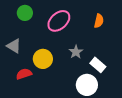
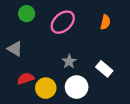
gray star: (76, 52) -> (69, 61), moved
yellow circle: (43, 59) -> (46, 88), moved
white circle: (87, 85) -> (77, 87), moved

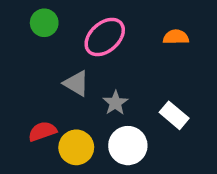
orange semicircle: (105, 22) -> (176, 37), turned -104
gray triangle: (15, 49) -> (76, 83), moved

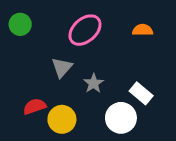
green circle: (44, 23) -> (20, 24), moved
gray triangle: (76, 83) -> (62, 67), turned 40
white circle: (128, 146) -> (121, 118), moved

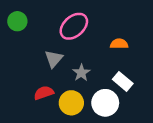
orange semicircle: (143, 30) -> (119, 44), moved
red semicircle: (35, 106) -> (44, 93), moved
yellow circle: (62, 119) -> (71, 103), moved

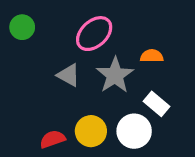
gray triangle: (54, 59) -> (69, 75), turned -42
gray star: (81, 73) -> (115, 75), moved, size x1.6
red semicircle: (44, 93) -> (53, 139), moved

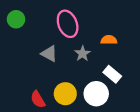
pink ellipse: (94, 34) -> (68, 24), turned -70
gray star: (115, 75) -> (82, 54), size x0.6
red semicircle: (53, 139) -> (38, 99), turned -102

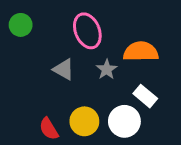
orange semicircle: (109, 40) -> (141, 52), size x1.6

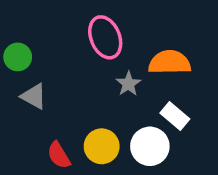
green circle: (21, 25) -> (18, 57), moved
gray triangle: (64, 69) -> (34, 96), moved

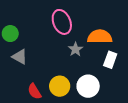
white rectangle: (175, 116) -> (110, 60), moved, turned 70

